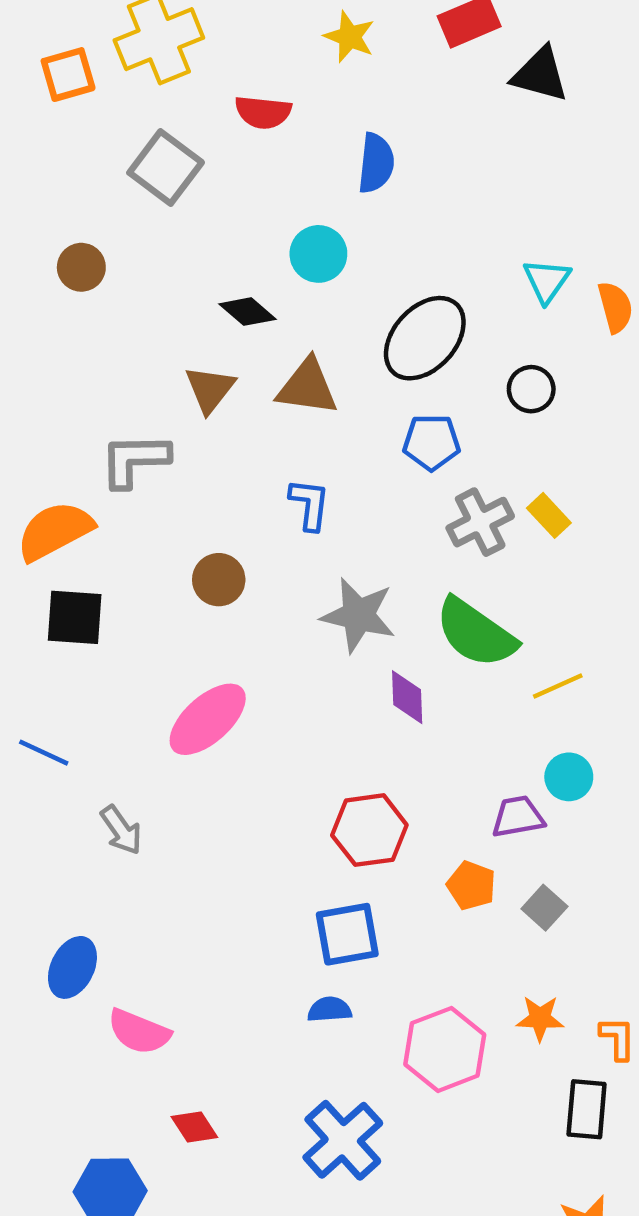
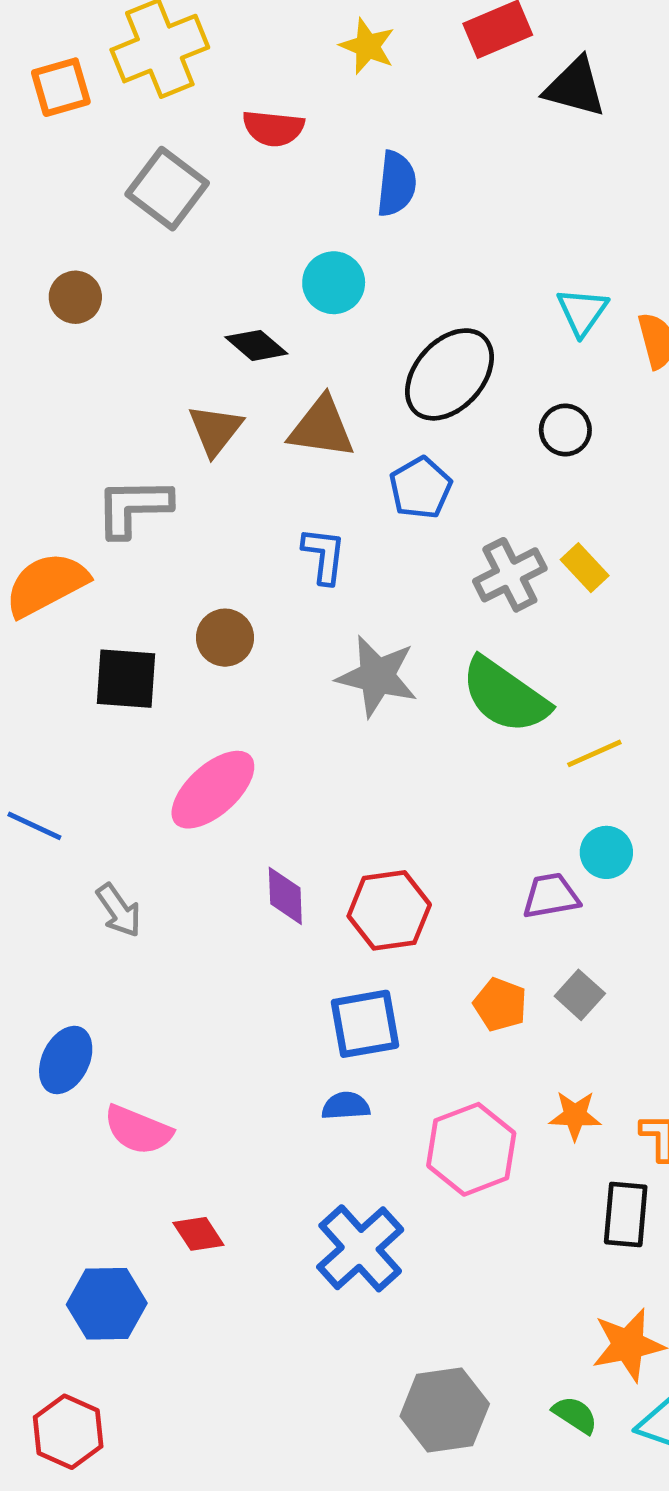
blue pentagon: (431, 442) -> (421, 488), moved, turned -30
black square: (75, 617) -> (126, 679), moved
purple diamond: (407, 697) -> (285, 896), moved
orange pentagon: (471, 885) -> (500, 1004), moved

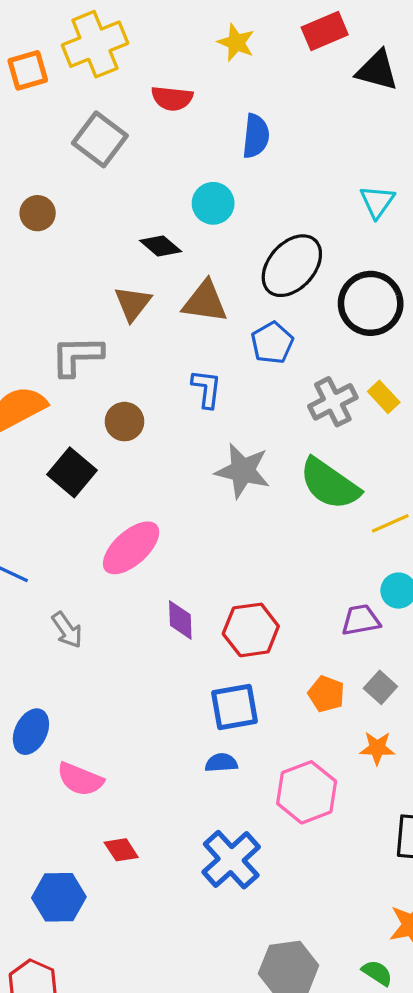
cyan triangle: (582, 312) -> (377, 202), moved
black circle: (565, 430) -> (371, 303), size x1.8
brown circle: (225, 638) -> (124, 422), moved
black square: (126, 679) -> (72, 472), turned 36
orange star: (575, 1116) -> (377, 748), moved

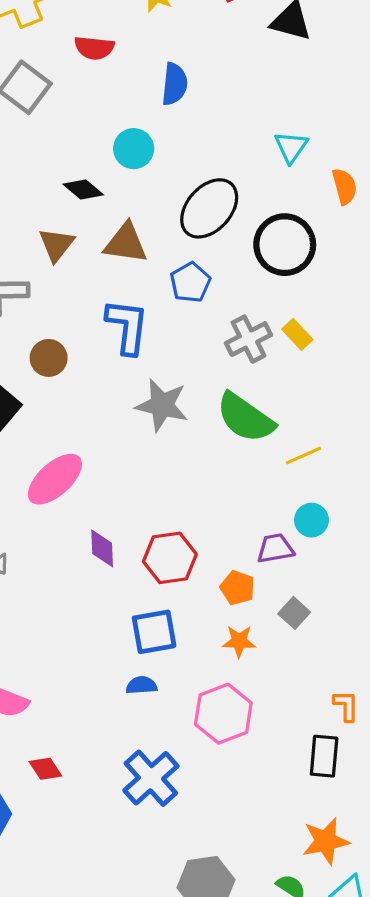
blue L-shape: (207, 389) -> (127, 326), size x1.5
orange pentagon: (326, 694) -> (237, 588), moved
orange star: (377, 748) -> (239, 641), moved

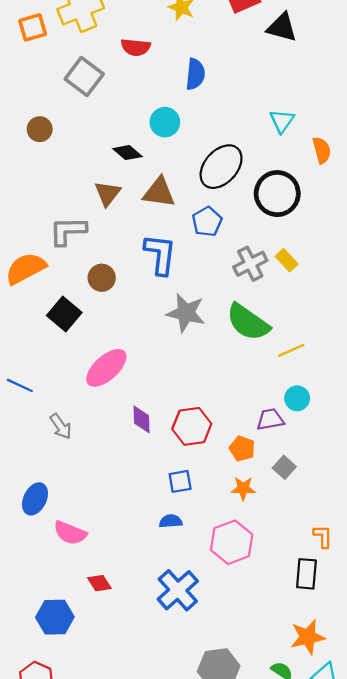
blue square: (154, 632) -> (180, 481), size x0.7

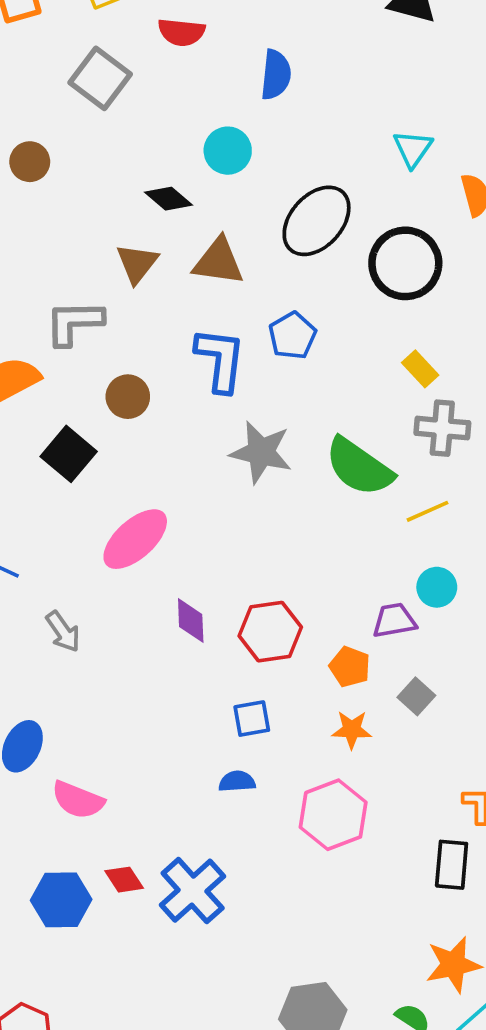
blue pentagon: (207, 222) -> (292, 336), moved
gray cross: (250, 264) -> (442, 428), moved, turned 32
blue cross: (178, 590) -> (193, 891), moved
blue hexagon: (55, 617) -> (61, 900), moved

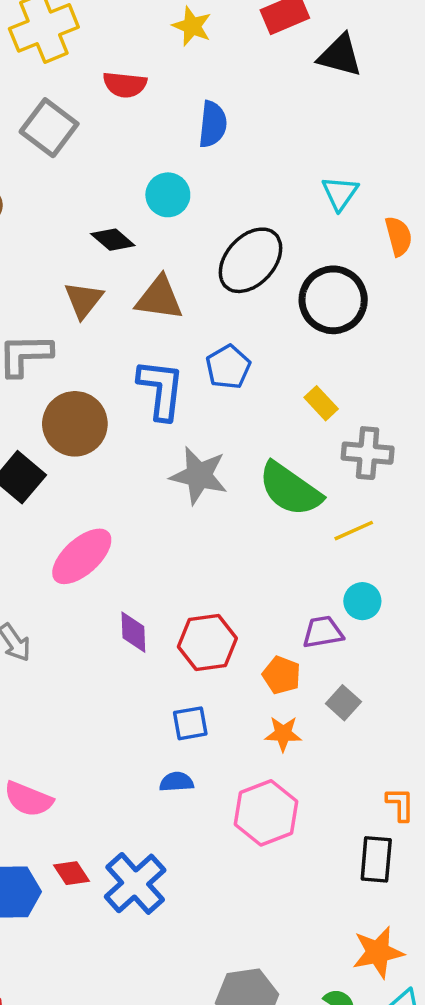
yellow rectangle: (420, 369) -> (321, 403), moved
brown circle: (128, 397) -> (75, 424), size x1.6

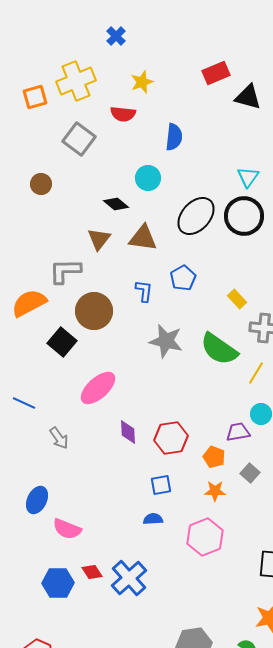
yellow star: (192, 26) -> (142, 82), moved, turned 30
black circle: (333, 300) -> (244, 216), moved
blue L-shape: (161, 389) -> (144, 291), size x0.6
yellow line: (354, 531) -> (256, 373), turned -35

